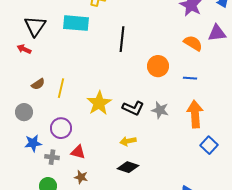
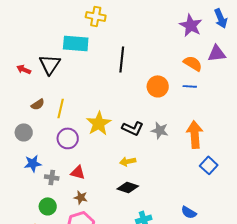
black triangle: (35, 26) -> (50, 64), moved
blue line: (190, 78) -> (190, 86), moved
purple circle: (61, 128) -> (68, 138), moved

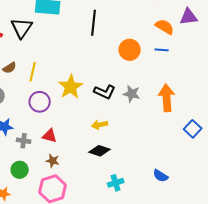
blue square: (209, 165) -> (193, 129), moved

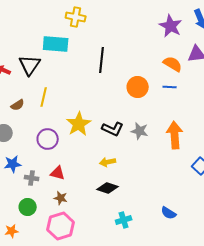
yellow line: (33, 72) -> (44, 97), moved

